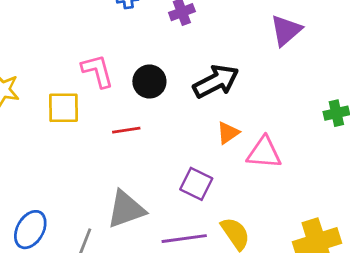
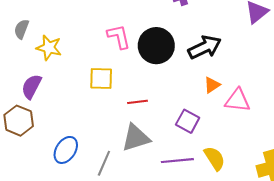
black circle: (149, 82) -> (156, 46), size x1.5
yellow square: (63, 108) -> (101, 78), moved
red line: (126, 130) -> (137, 102), moved

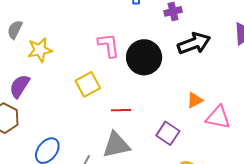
black arrow: (205, 47) -> (194, 43), moved
yellow star: (49, 48) -> (40, 50), turned -30
yellow square: (101, 78) -> (88, 84), turned -35

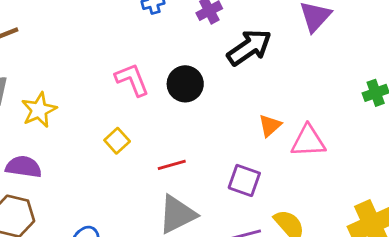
black circle: (144, 57) -> (185, 84), size x0.7
yellow square: (88, 84) -> (117, 141), size x0.7
purple semicircle: (20, 86) -> (24, 167), turned 80

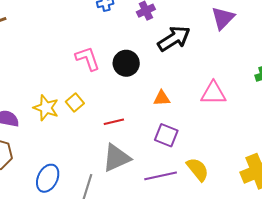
yellow star: (39, 110) -> (46, 108), moved, turned -30
orange triangle: (270, 126) -> (162, 98), moved, turned 36
pink triangle: (308, 141) -> (213, 93), moved

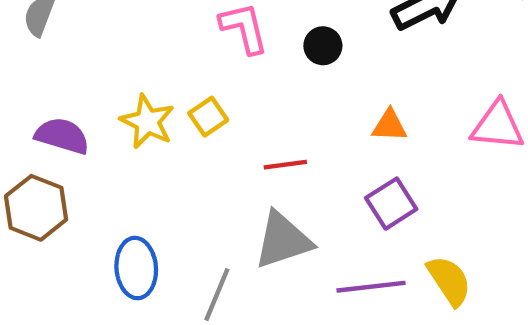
black circle: (126, 63) -> (323, 46), size x0.7
purple square: (166, 135) -> (391, 204), turned 30
blue ellipse: (48, 178) -> (136, 268), turned -36

